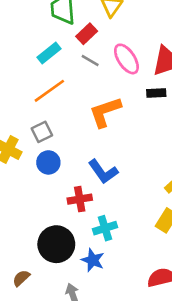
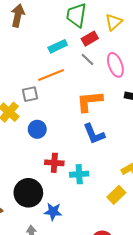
gray square: (42, 132) -> (30, 94), moved
blue L-shape: (103, 172) -> (94, 134), moved
cyan cross: (105, 228) -> (79, 174), moved
blue star: (93, 260) -> (53, 212), turned -30

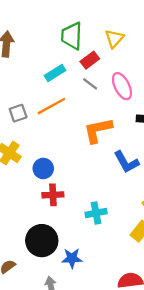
gray square: (30, 94) -> (18, 113), moved
blue L-shape: (94, 134) -> (126, 162), moved
red cross: (54, 163) -> (53, 195), moved

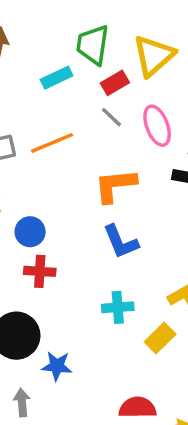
yellow triangle: (114, 39) -> (154, 56), size x1.5
cyan rectangle: (55, 73) -> (57, 78), moved
blue L-shape: (126, 162) -> (121, 242), moved
cyan cross: (96, 213) -> (118, 307), moved

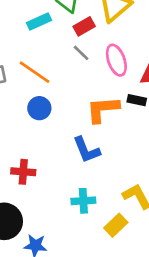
orange line: (52, 143) -> (35, 72), turned 56
orange L-shape: (115, 185) -> (103, 109), moved
blue circle: (30, 232) -> (39, 108), moved

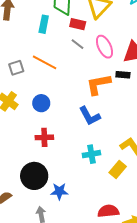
cyan rectangle: (39, 21) -> (44, 24), turned -48
red rectangle: (84, 26) -> (78, 24), turned 49
blue circle: (39, 108) -> (41, 103), moved

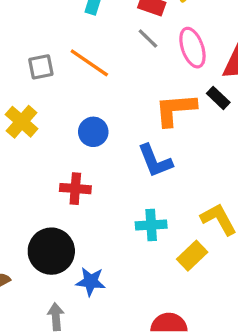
black rectangle: (123, 75) -> (218, 98), turned 32
blue circle: (41, 103) -> (93, 132), moved

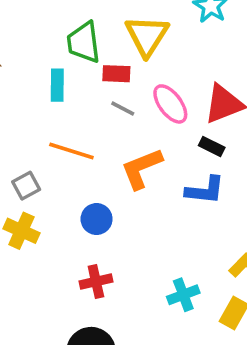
gray square: (41, 67) -> (26, 186), moved
orange L-shape: (175, 110) -> (141, 168), moved
blue L-shape: (155, 161) -> (205, 190), moved, turned -45

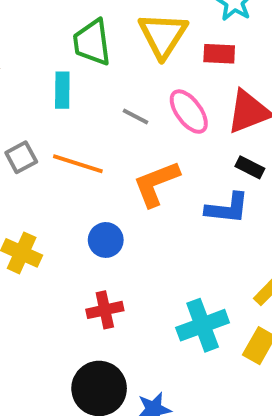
red rectangle: (116, 74) -> (219, 54), moved
black rectangle: (212, 147) -> (250, 167), moved
gray square: (26, 186) -> (21, 157), moved
cyan cross: (183, 295) -> (203, 325), size x1.4

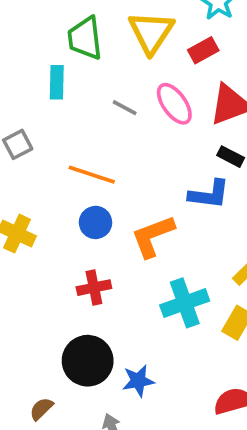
red rectangle: (219, 54) -> (203, 50), turned -32
orange line: (78, 164) -> (92, 175), moved
orange L-shape: (156, 184) -> (153, 236), moved

